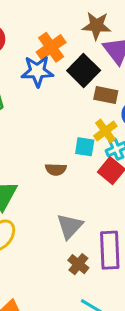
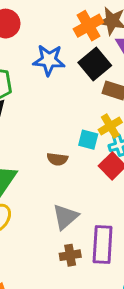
orange cross: (51, 47) -> (88, 26), moved
brown cross: (78, 264) -> (70, 255), turned 36

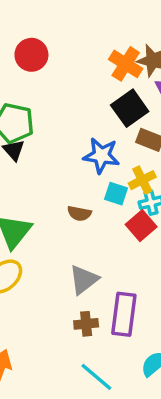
orange cross: (88, 26) -> (126, 64), turned -32
blue star: (49, 60) -> (101, 156), moved

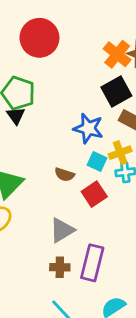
red circle: (31, 55) -> (39, 38), size x1.4
red square: (141, 226) -> (94, 194), moved

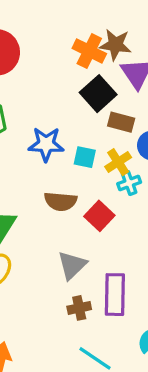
blue star: (88, 128) -> (46, 144), moved
cyan square: (97, 162) -> (85, 157), moved
brown semicircle: (64, 175) -> (61, 201), size x1.4

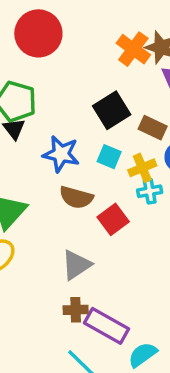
black square: (98, 94) -> (112, 110), moved
blue star: (46, 144) -> (61, 154), moved
purple rectangle: (115, 295) -> (106, 326), moved, turned -72

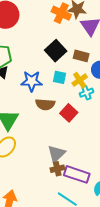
gray triangle: (76, 265) -> (56, 154), moved

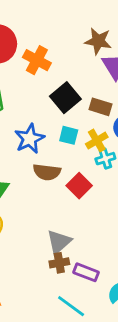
orange cross: (61, 13) -> (37, 60), moved
blue star: (32, 81) -> (30, 139), turned -30
purple rectangle: (77, 174) -> (86, 272), size x0.7

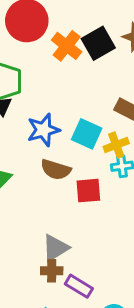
black square: (65, 98) -> (98, 43), moved
cyan square: (69, 135) -> (87, 134), size x1.4
red square: (79, 186) -> (88, 191), turned 30

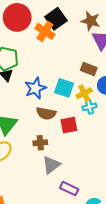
black square: (98, 43) -> (56, 19), moved
brown cross: (52, 271) -> (40, 143), moved

